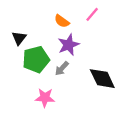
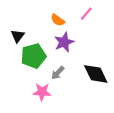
gray arrow: (62, 68) -> (58, 73), moved

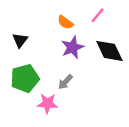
green pentagon: (33, 56) -> (25, 78), moved
black diamond: (96, 74) -> (109, 51), moved

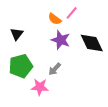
pink line: (98, 15) -> (72, 13), moved
purple star: (72, 47) -> (61, 40), turned -30

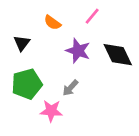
orange semicircle: (55, 19) -> (52, 23), moved

